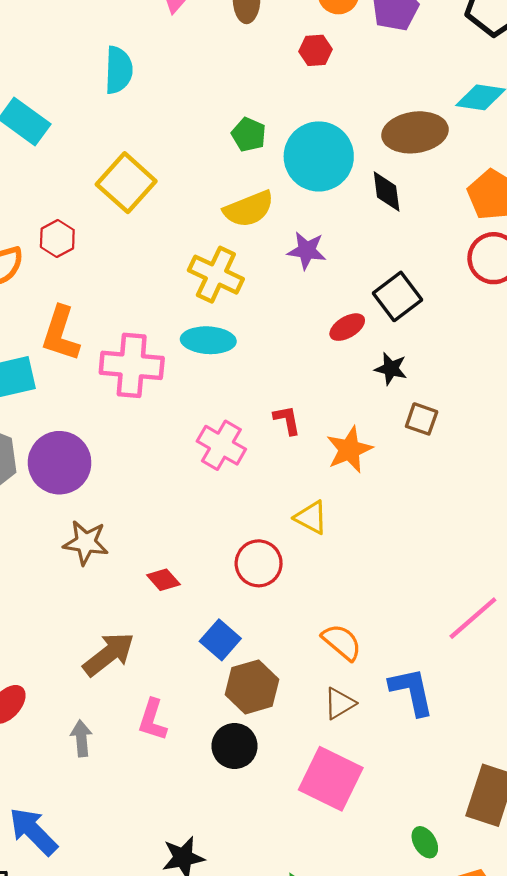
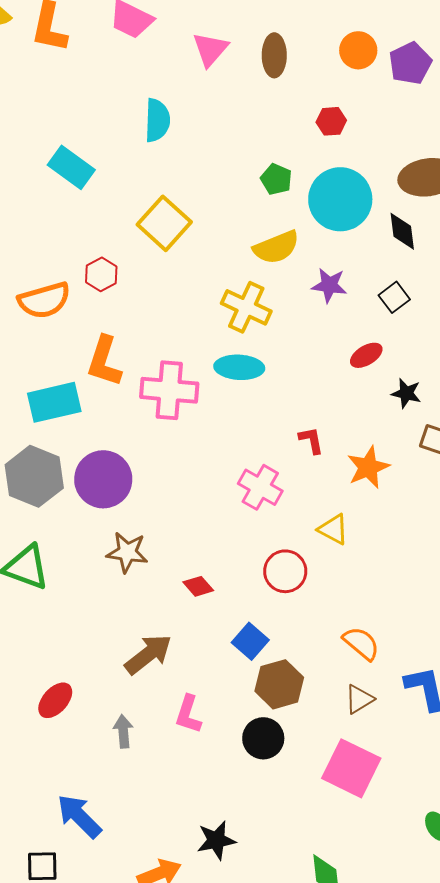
red hexagon: (315, 50) -> (331, 121), moved
black square: (397, 296) -> (394, 297), moved, size x0.7
pink cross: (221, 445) -> (260, 487), moved

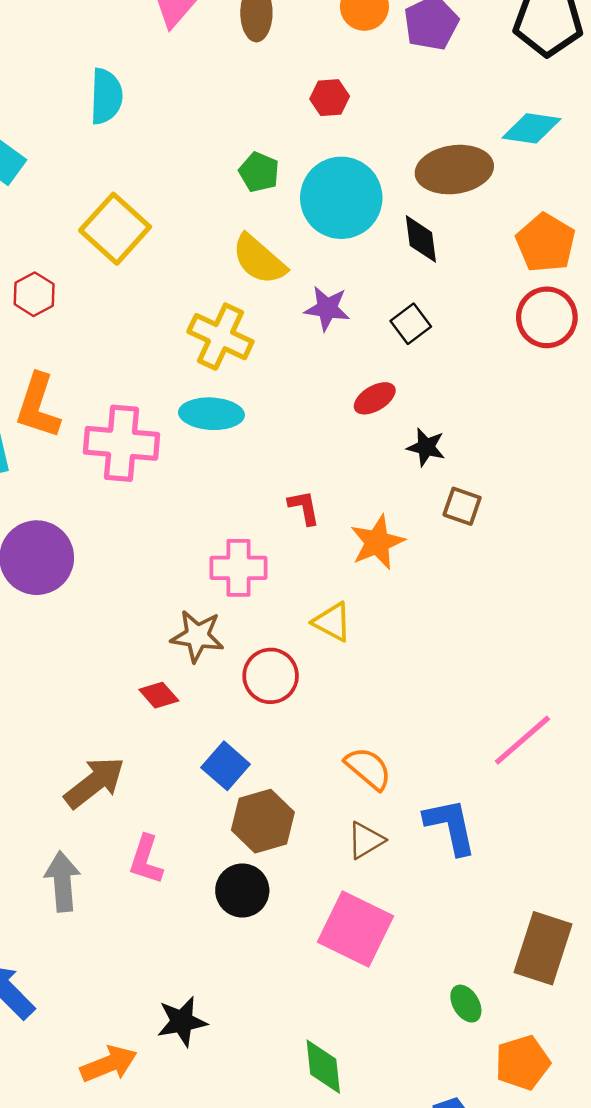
yellow semicircle: (276, 247) -> (259, 260), turned 63
pink cross: (260, 487) -> (238, 568), turned -30
brown star: (127, 552) -> (197, 636), moved
gray arrow: (123, 731) -> (62, 881), size x1.4

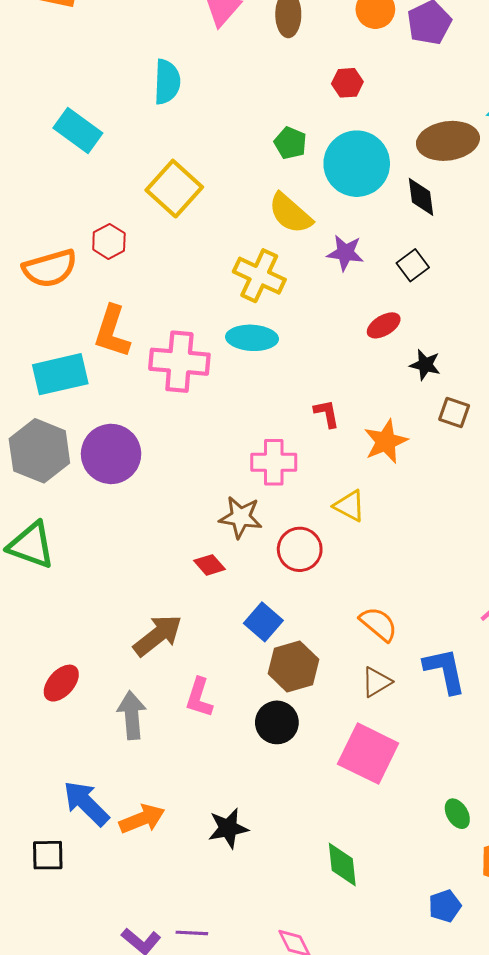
orange arrow: (109, 1064) -> (142, 819), moved

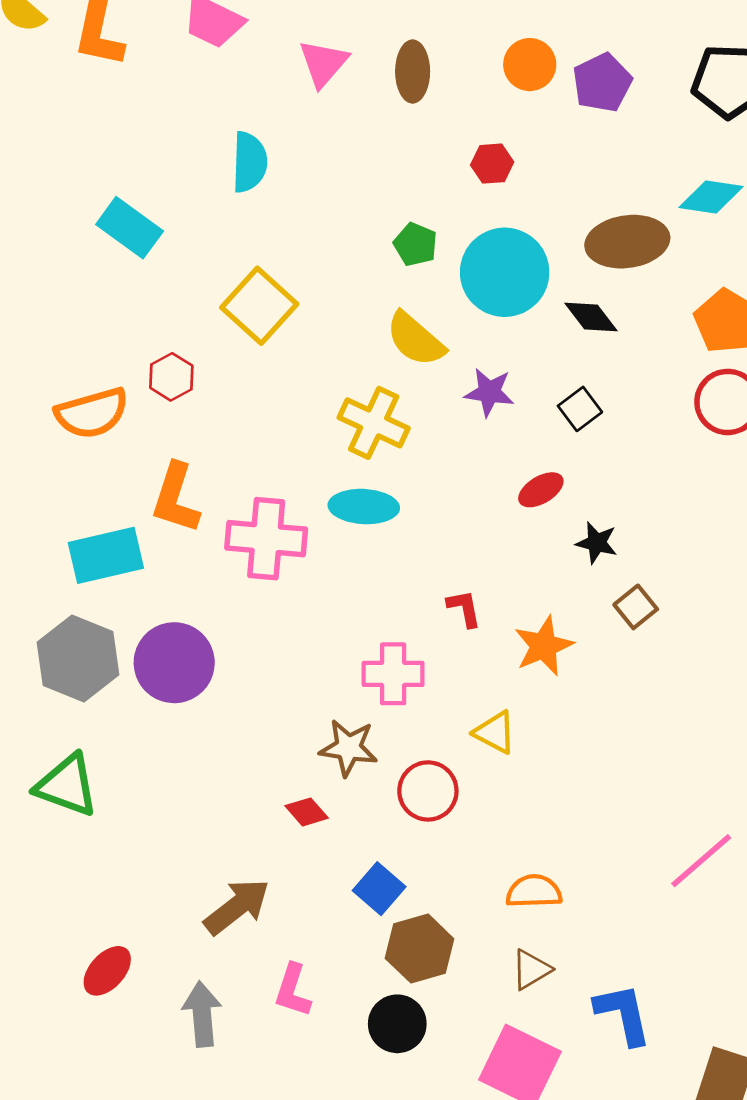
black diamond: (421, 197) -> (591, 317), turned -30
brown square: (454, 412) -> (636, 607), turned 32
orange semicircle: (378, 624) -> (534, 891), turned -42
blue L-shape: (445, 671) -> (623, 1014), moved

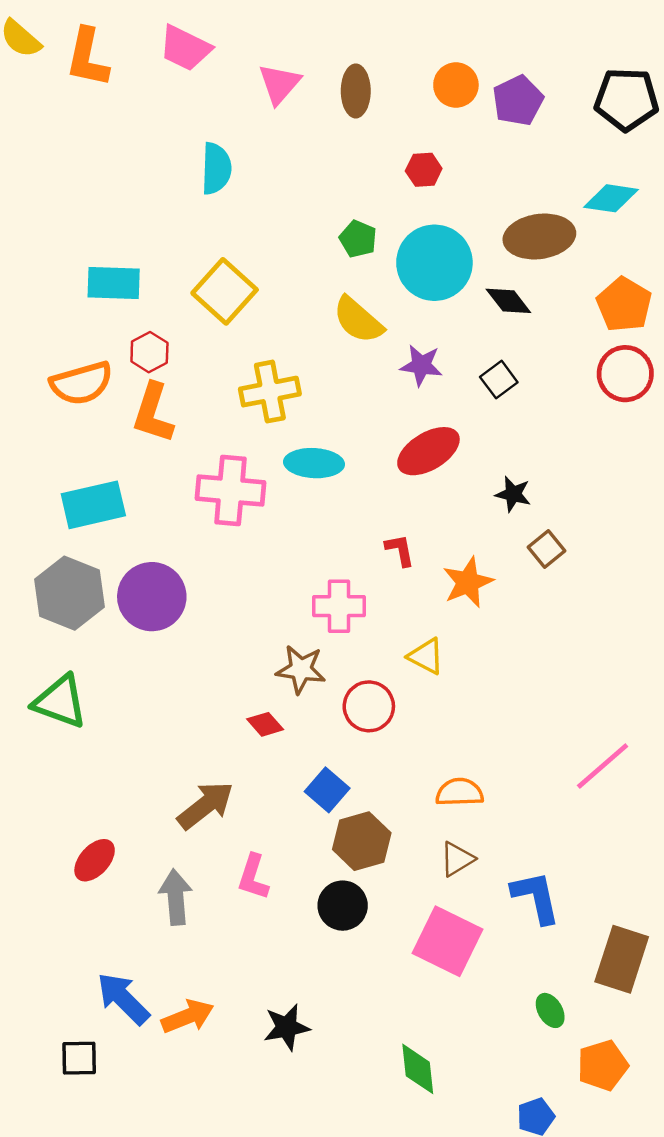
cyan rectangle: (130, 228) -> (114, 283), moved, turned -34
yellow cross: (374, 423) -> (270, 392), moved, turned -36
red ellipse: (541, 490) -> (428, 451), moved, size x1.6
orange L-shape: (176, 498) -> (153, 413), moved

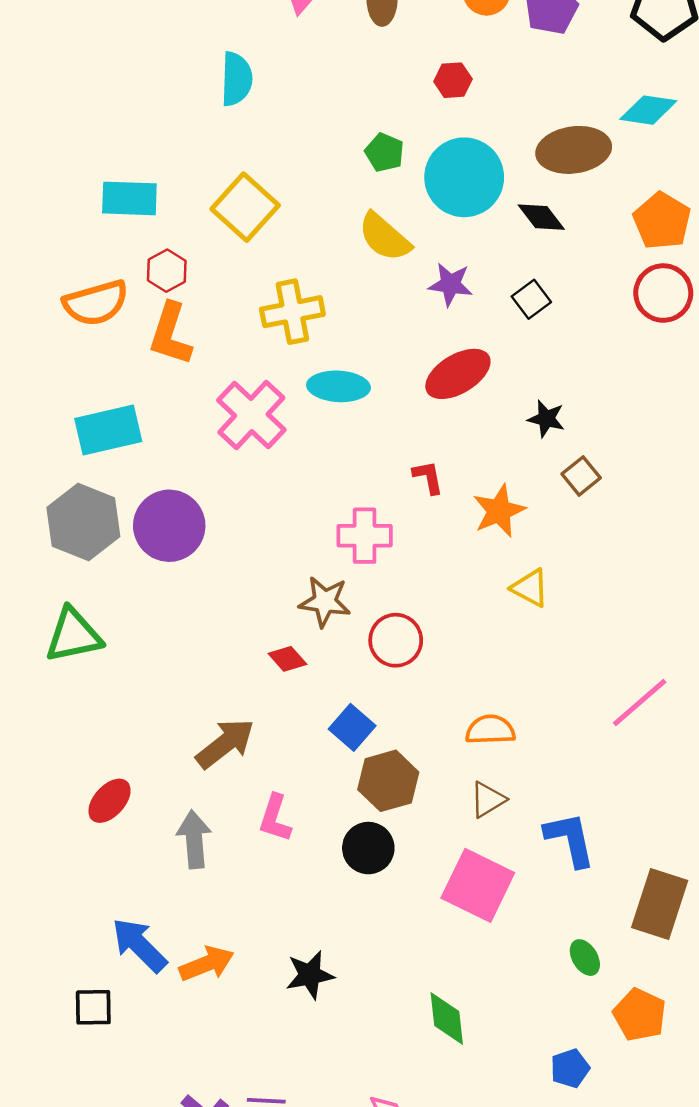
pink cross: (231, 491) -> (251, 415), turned 38
yellow triangle: (426, 656) -> (530, 588), moved
green triangle: (60, 702) -> (73, 635), turned -32
orange pentagon: (603, 1065) -> (640, 1015), turned -30

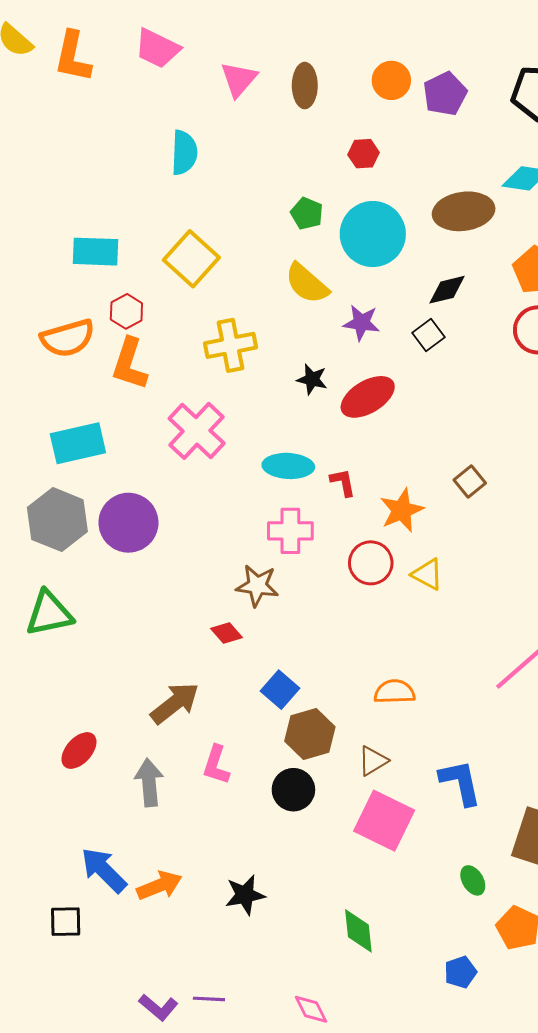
black diamond: (541, 217) -> (447, 290), moved, turned -66
cyan ellipse: (338, 386) -> (288, 466), moved
black star: (546, 419) -> (312, 379), moved
red circle: (396, 640) -> (371, 563), moved
brown triangle: (488, 800) -> (373, 761), moved

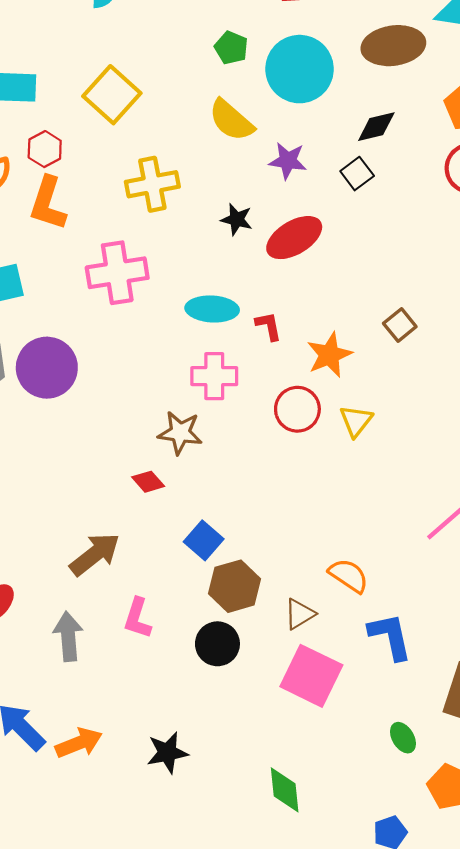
pink cross: (197, 431) -> (117, 273), turned 38
yellow triangle: (427, 574) -> (356, 421), turned 40
orange semicircle: (394, 692) -> (349, 576), moved, turned 36

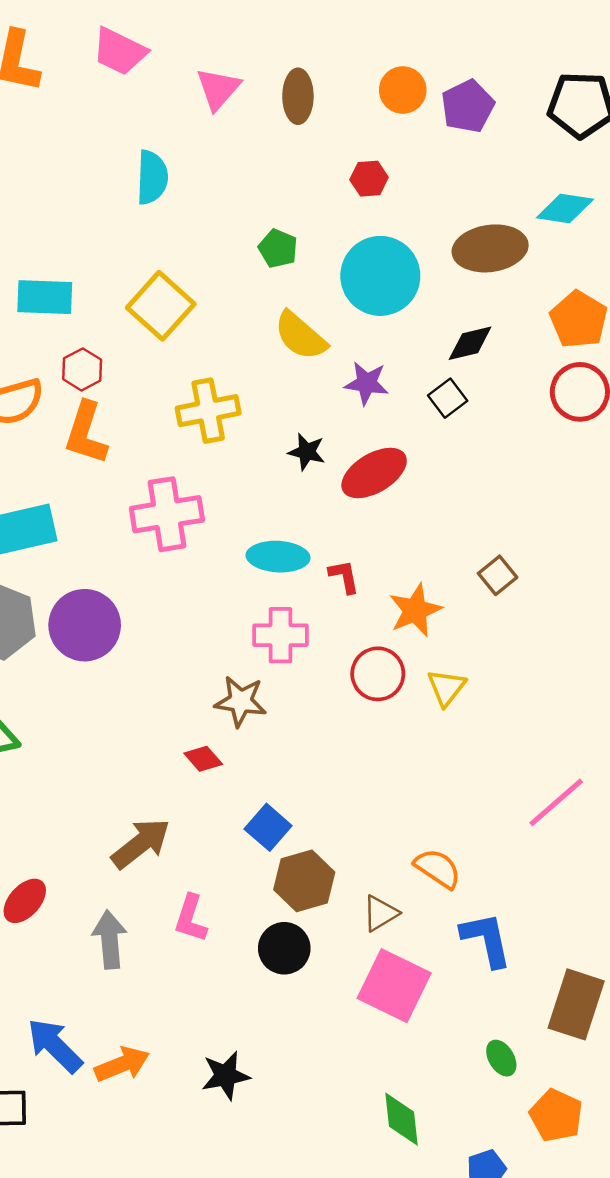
green pentagon: (231, 48) -> (278, 248), moved
green diamond: (285, 790) -> (402, 1119), moved

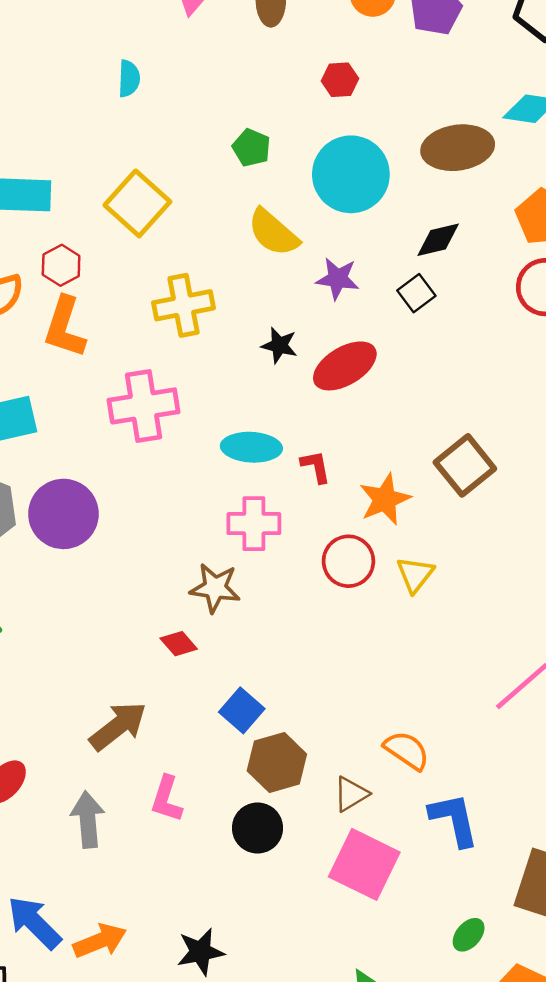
cyan semicircle: (152, 177) -> (129, 79), size x0.7
brown square: (498, 575) -> (465, 465), size x1.6
green ellipse: (501, 1058) -> (469, 935), turned 72

